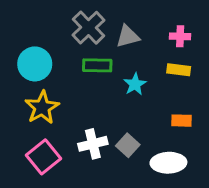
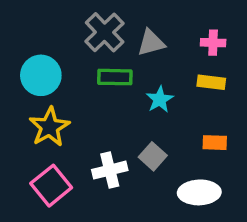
gray square: (128, 145) -> (153, 156), moved

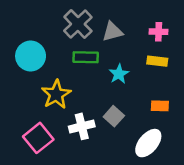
yellow star: (49, 127) -> (56, 94), moved
white ellipse: (199, 192) -> (148, 143), turned -48

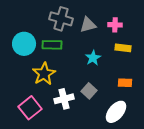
gray cross: (78, 24) -> (61, 19), turned -30
pink cross: (159, 32) -> (115, 25), moved
green rectangle: (86, 57) -> (52, 45), moved

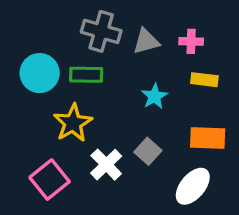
orange rectangle: (125, 83) -> (208, 138), size x1.5
white cross: (64, 99) -> (106, 165), turned -30

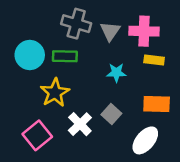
gray triangle: (146, 41) -> (110, 31), turned -40
pink cross: (191, 41) -> (144, 31), size x1.6
cyan star: (154, 96) -> (116, 73), turned 30

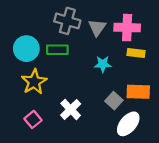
yellow star: (55, 93) -> (34, 82), moved
gray square: (111, 114) -> (114, 101), moved
pink square: (37, 135) -> (33, 119), size x0.7

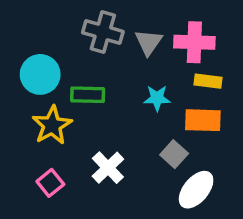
green rectangle: (57, 50) -> (88, 95), moved
orange rectangle: (138, 92) -> (203, 120), moved

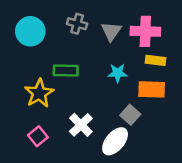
gray cross: (103, 32) -> (77, 24), size x0.7
cyan circle: (40, 74) -> (30, 31), moved
white ellipse: (196, 190) -> (115, 141), moved

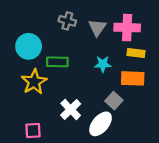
cyan circle: (30, 31) -> (29, 46), moved
pink square: (38, 136) -> (33, 131), moved, turned 35

